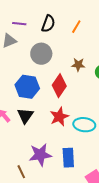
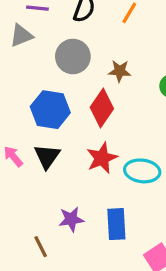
brown star: (78, 65) -> (120, 71), moved
purple star: (40, 155) -> (71, 219), size x0.7

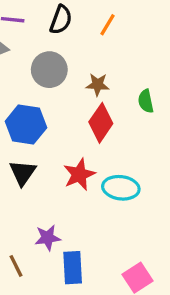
red diamond: (102, 108) -> (101, 123), moved
blue rectangle: (116, 224) -> (73, 268), moved

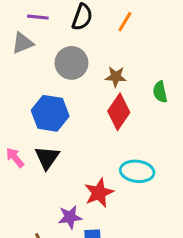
red star: (79, 174) -> (99, 193), moved

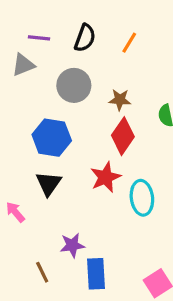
pink arrow: (15, 158) -> (15, 212), moved
cyan ellipse: (137, 171) -> (142, 198), turned 76
red star: (99, 193) -> (106, 177), moved

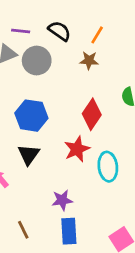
black semicircle: (85, 38) -> (59, 31), turned -75
gray circle: (74, 85) -> (37, 61), moved
brown star: (120, 100) -> (89, 61), moved
purple star: (72, 245) -> (62, 200), moved

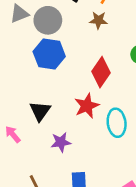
blue hexagon: (31, 116) -> (49, 54), moved
purple star: (62, 200) -> (61, 142), moved

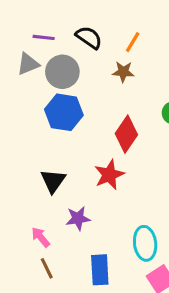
cyan ellipse: (117, 123) -> (145, 243), moved
pink arrow: (13, 134) -> (41, 237), moved

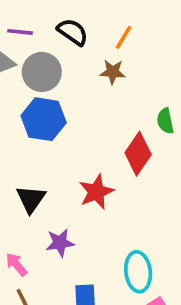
red diamond: (126, 134) -> (138, 154), moved

